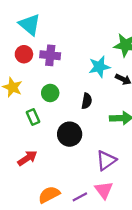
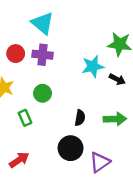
cyan triangle: (30, 25) -> (43, 23), moved
black semicircle: (87, 101) -> (80, 118), moved
black circle: (70, 134) -> (71, 148), moved

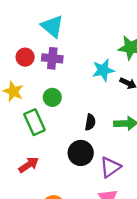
green rectangle: (25, 118) -> (35, 122), size x1.5

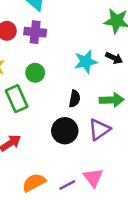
cyan star: (103, 70) -> (86, 62), moved
purple triangle: (110, 167) -> (99, 129), moved

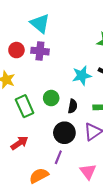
green circle: (35, 73) -> (51, 98), moved
purple line: (67, 185) -> (58, 157), moved, turned -40

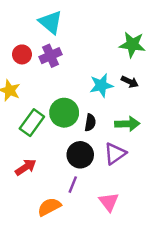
purple cross: (40, 51) -> (50, 56), turned -30
green circle: (51, 98) -> (64, 113), size x1.5
green rectangle: (25, 106) -> (32, 123), turned 60

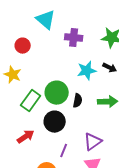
purple cross: (50, 56) -> (74, 38), moved, turned 30
purple triangle: (115, 154) -> (93, 142), moved
black circle: (80, 155) -> (55, 122), moved

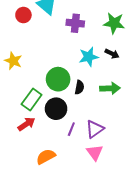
red circle: (23, 46) -> (23, 15), moved
green rectangle: (31, 101) -> (32, 100), moved
purple line: (64, 151) -> (71, 129), moved

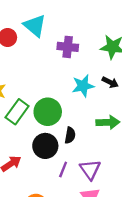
black semicircle: (79, 87) -> (70, 135), moved
green rectangle: (32, 100) -> (17, 112), moved
purple triangle: (95, 129) -> (90, 170), turned -30

